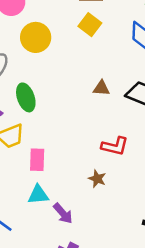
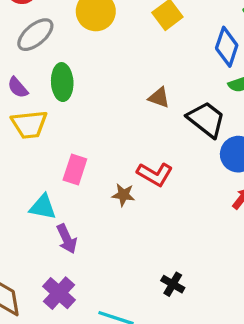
pink rectangle: (37, 160) -> (75, 170), moved
brown star: (97, 179) -> (123, 195), moved, turned -30

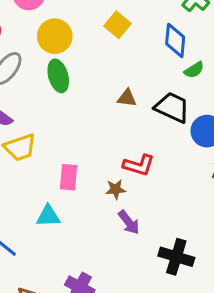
green ellipse: (62, 82) -> (58, 76), moved
purple arrow: (67, 239) -> (129, 222), moved
black cross: (173, 284) -> (176, 257), size x1.6

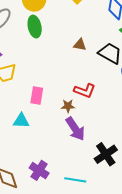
purple arrow: (129, 222) -> (75, 129), size x1.4
black cross: (176, 257) -> (106, 154), turned 35

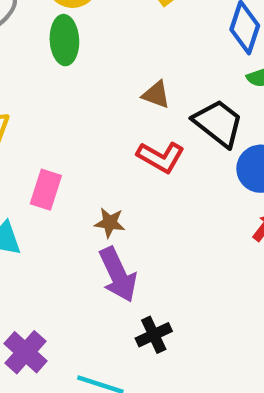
red L-shape: (85, 91) -> (161, 157), moved
black cross: (106, 154) -> (154, 335), moved, size x0.7

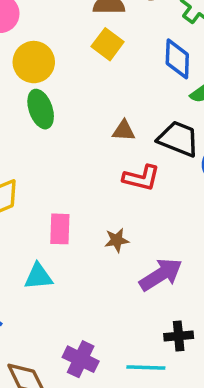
purple arrow: (118, 275) -> (161, 275), moved, turned -81
black cross: (154, 335) -> (179, 336), moved, turned 36

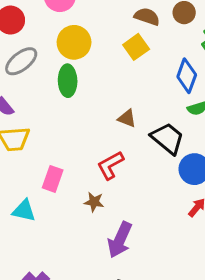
red L-shape: (141, 178) -> (110, 165), moved, turned 120
purple arrow: (161, 275) -> (120, 240), turned 129

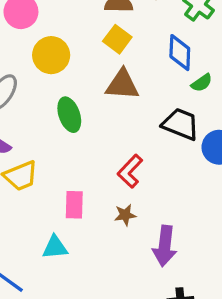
green ellipse: (68, 81) -> (69, 115), moved
brown triangle: (127, 118) -> (122, 85), moved, size x1.6

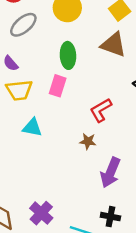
pink rectangle: (74, 205) -> (58, 86), moved
cyan triangle: (55, 247) -> (32, 127), moved

